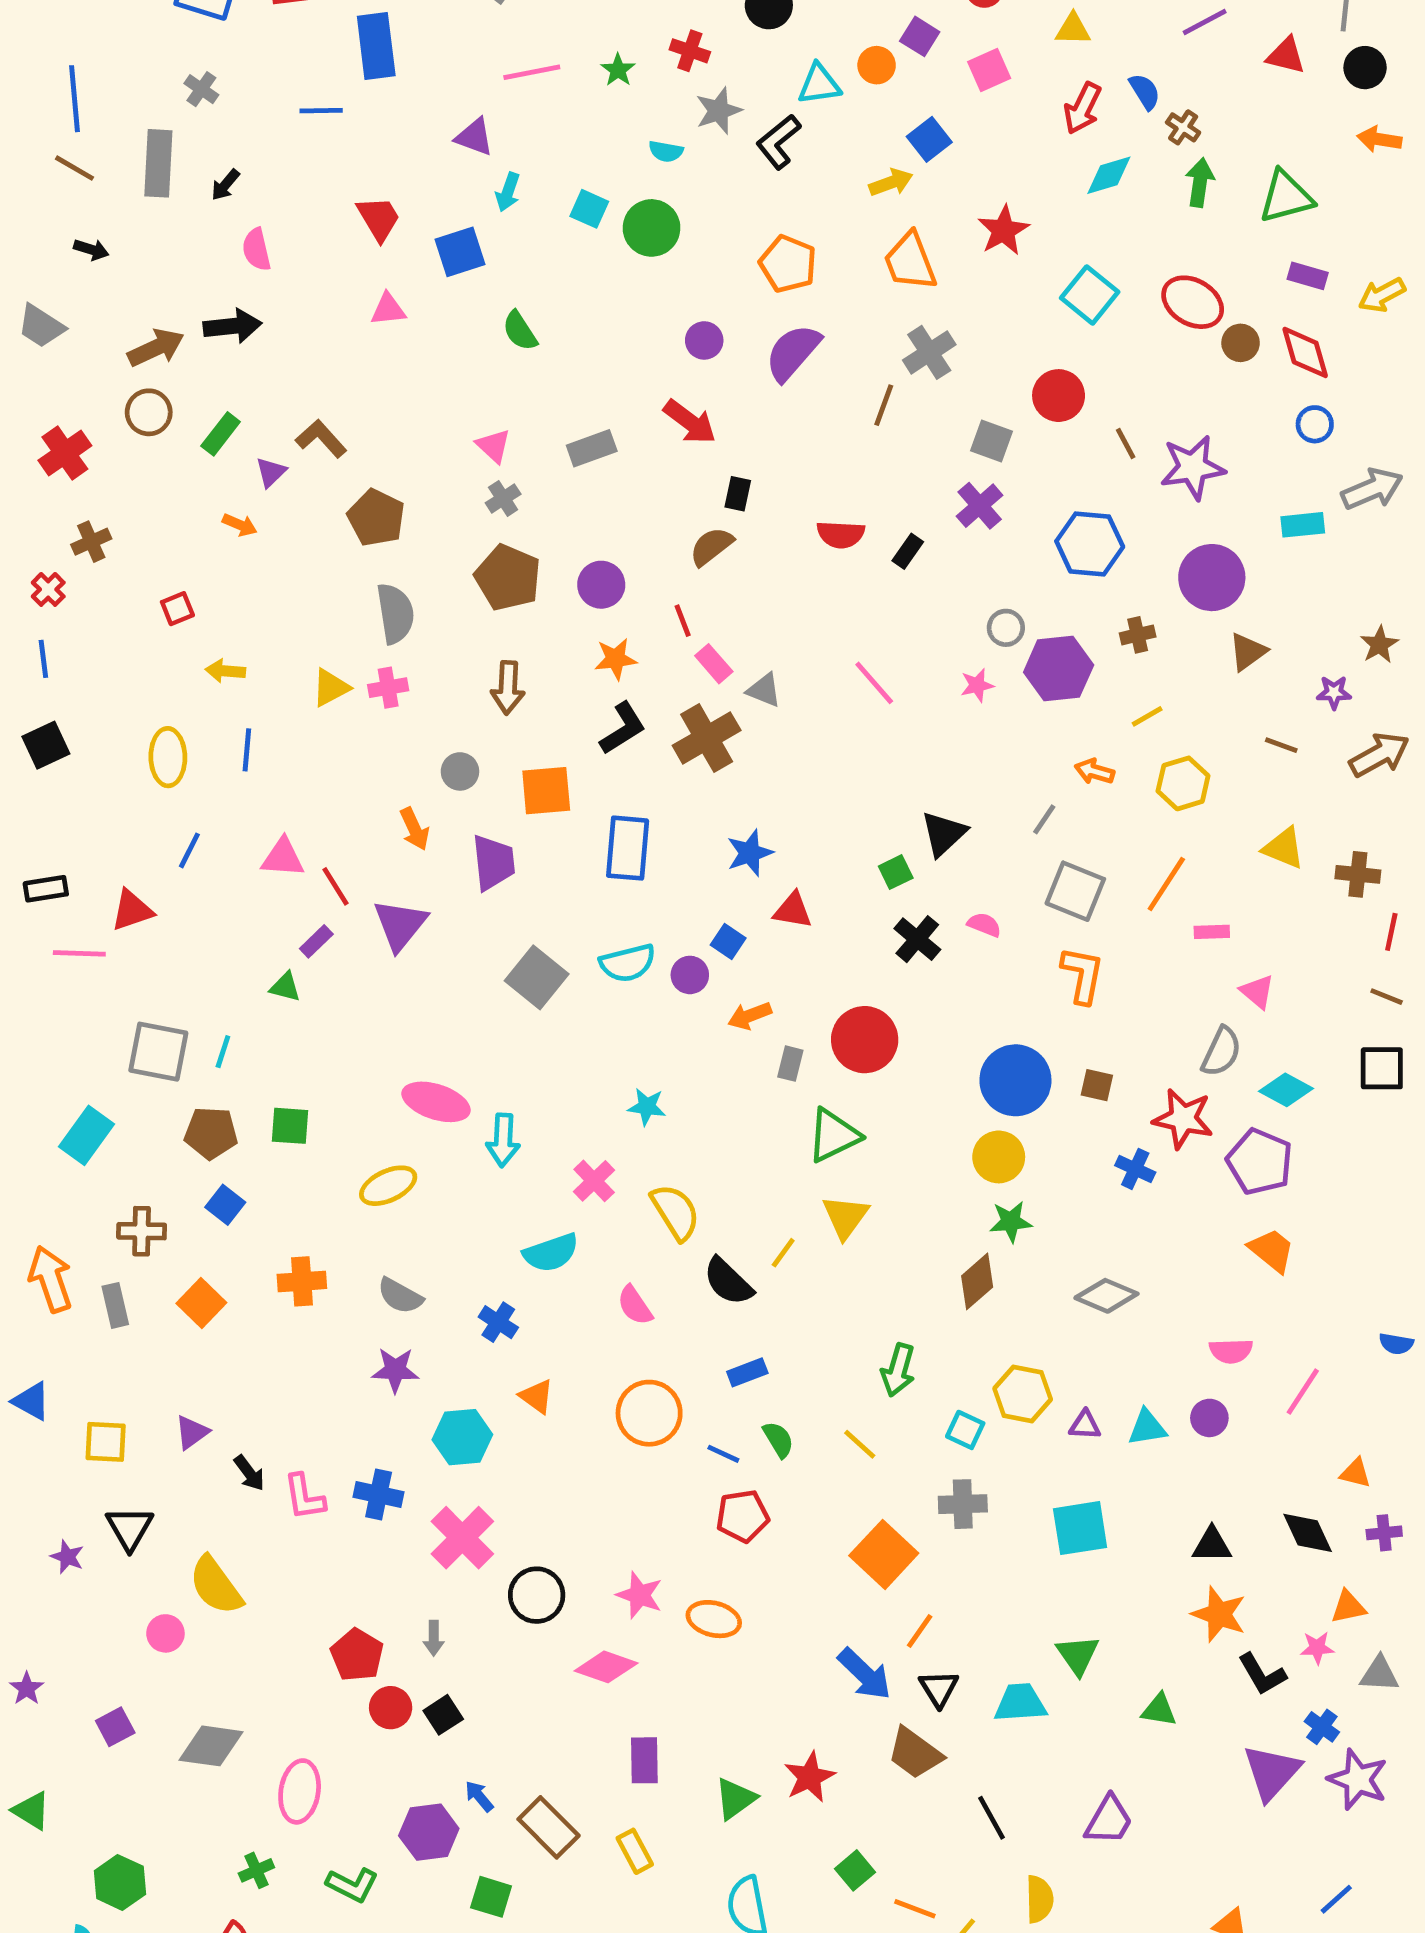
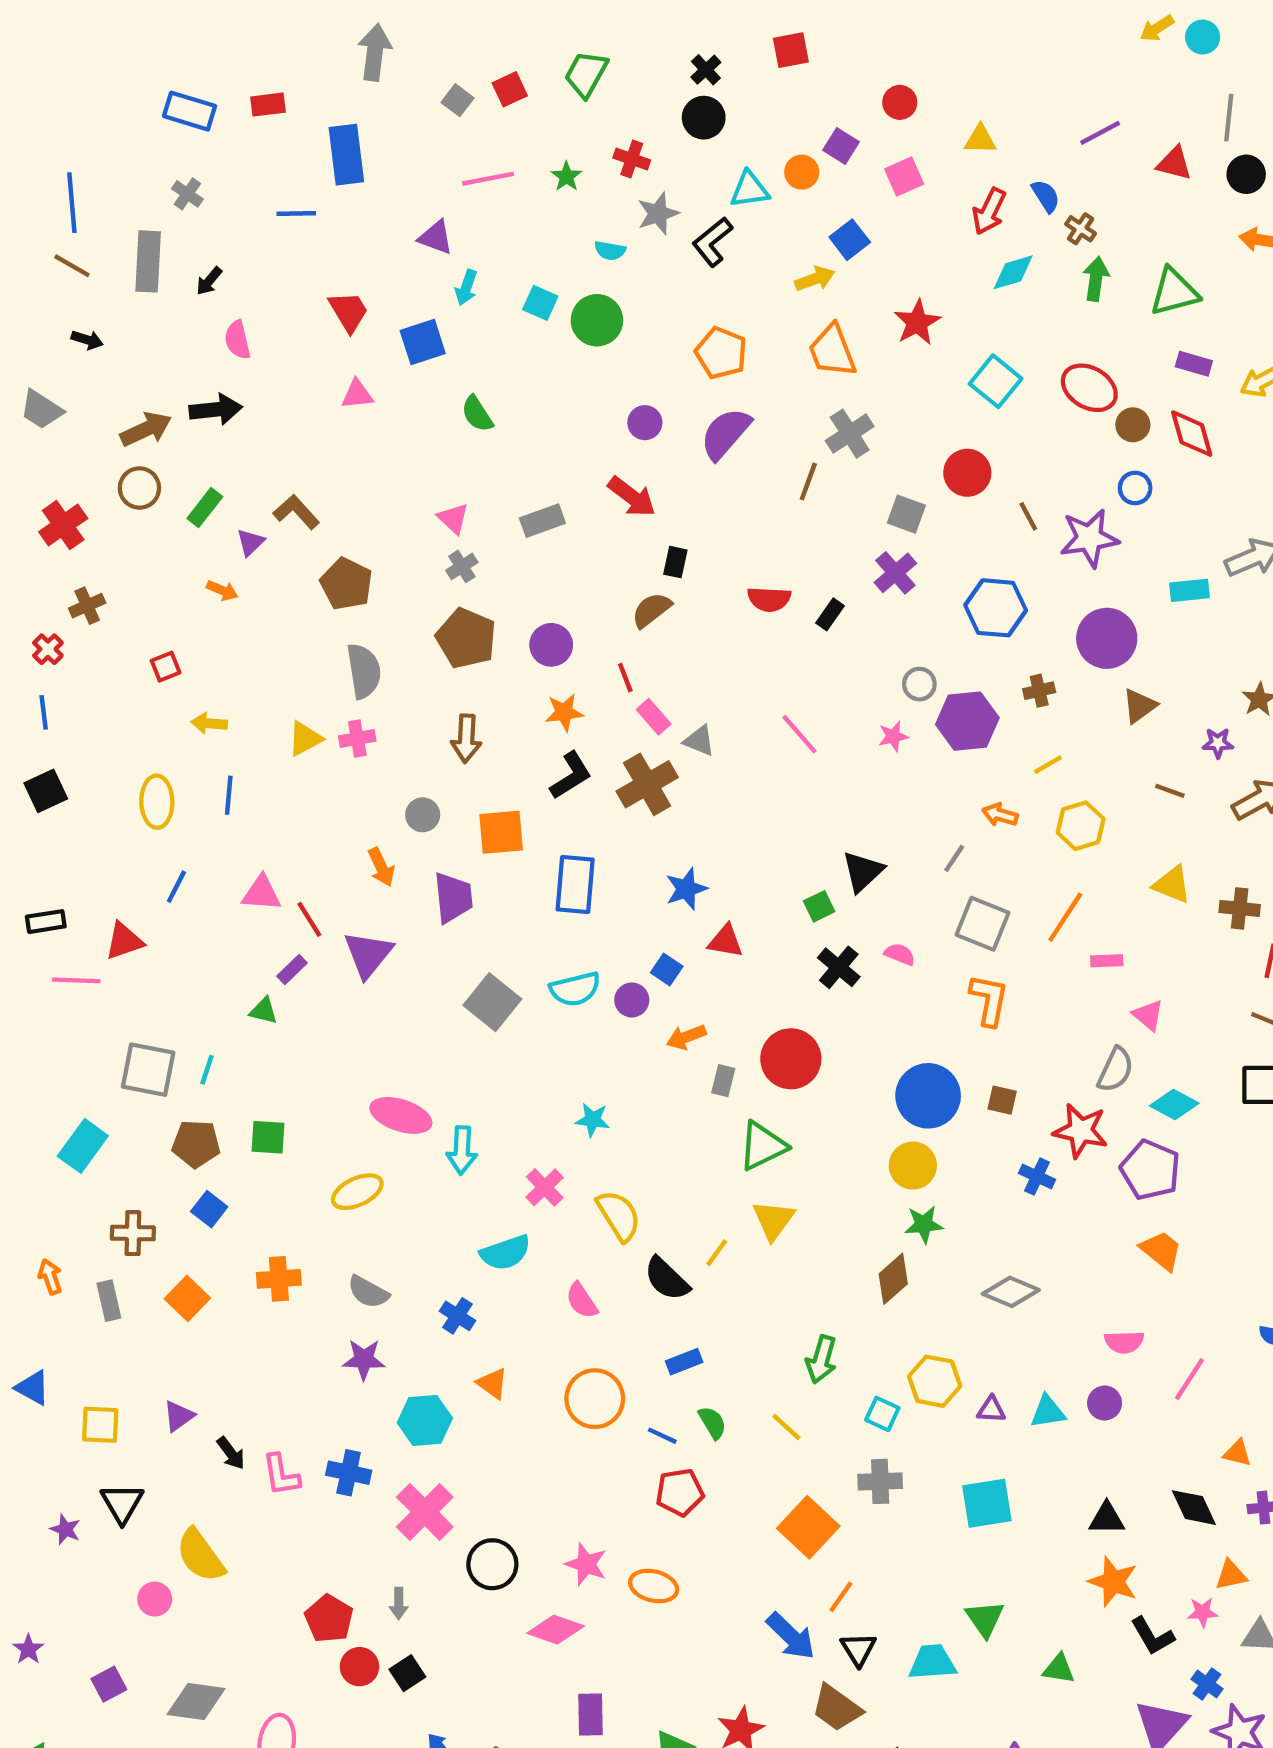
blue circle: (1315, 424) -> (1135, 488), moved
orange arrow: (51, 1279) -> (50, 1277), size x0.6

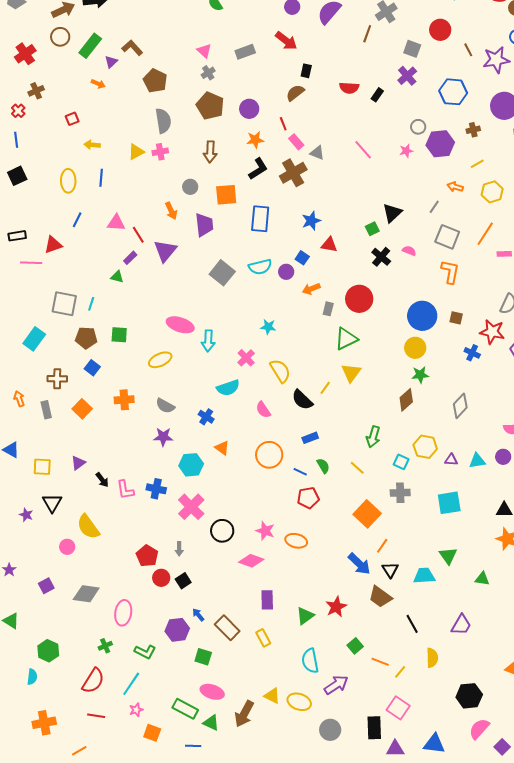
green rectangle: (205, 508) -> (90, 46), size x1.4
gray diamond: (1011, 1292) -> (460, 406), turned -70

